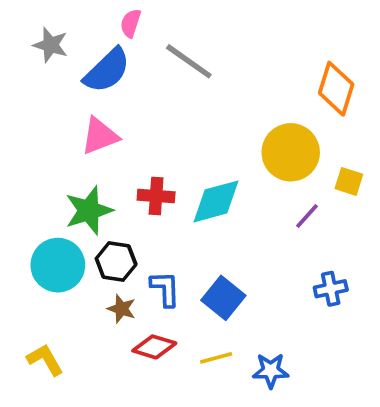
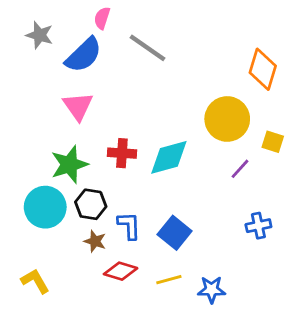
pink triangle: (100, 136) -> (78, 106), turned -44

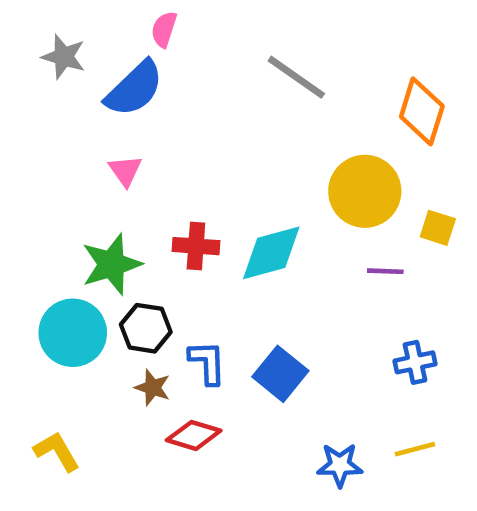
gray line: (148, 48) -> (296, 77), moved
pink triangle: (78, 106) -> (125, 171), size x0.7
purple line: (240, 169) -> (385, 271), turned 50
yellow line: (169, 280) -> (415, 449), moved

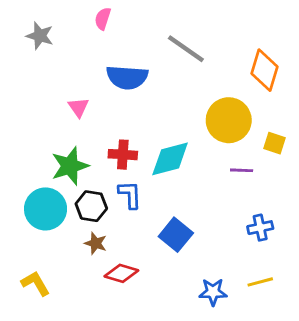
blue semicircle: (134, 89) -> (127, 77), moved, turned 48
blue L-shape: (207, 362) -> (130, 195), moved

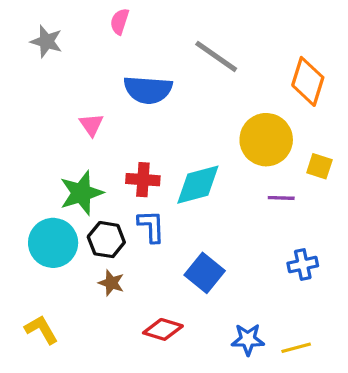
red diamond: (121, 273) -> (163, 329), moved
yellow line: (260, 282) -> (296, 348), moved

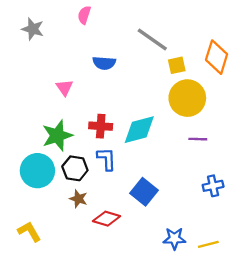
blue semicircle: (148, 90) -> (104, 63), size x0.7
yellow square: (319, 166) -> (177, 65), moved, turned -30
red diamond: (163, 329) -> (107, 219), moved

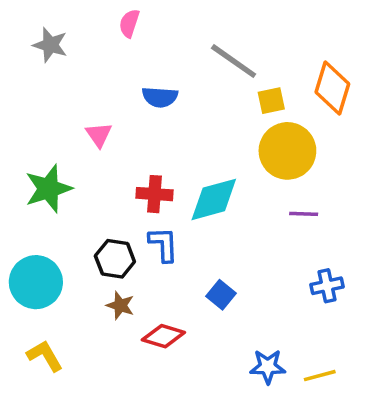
green star: (57, 136) -> (48, 189), moved
cyan circle: (37, 171) -> (36, 282), moved
blue square: (144, 192) -> (221, 295), size x0.7

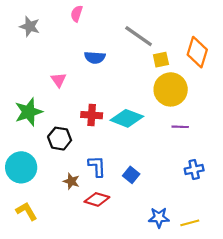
cyan diamond: (214, 199) -> (127, 118), turned 36
blue L-shape: (163, 244) -> (97, 166), moved
black hexagon: (115, 259) -> (60, 139), moved

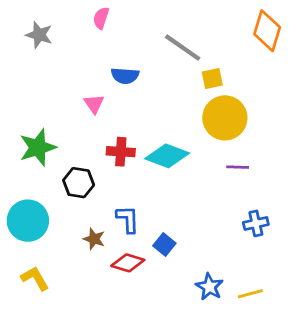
orange diamond: (197, 52) -> (267, 31), moved
pink triangle: (58, 80) -> (94, 104), moved
blue square: (131, 175) -> (164, 245), moved
blue star: (159, 218) -> (209, 287), turned 30

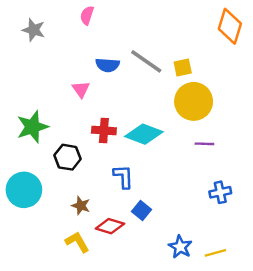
gray line: (183, 48) -> (146, 61), moved
blue L-shape: (128, 219) -> (123, 177), moved
yellow L-shape: (35, 278) -> (77, 242), moved

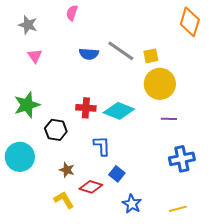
pink triangle: (81, 89) -> (35, 56), moved
blue cross: (220, 192) -> (182, 159), size x1.4
blue star: (180, 247) -> (132, 204), moved

